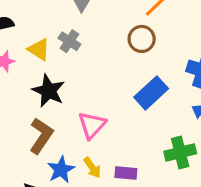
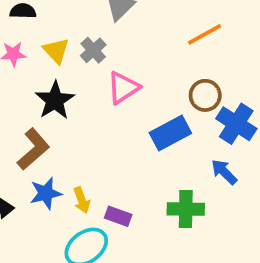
brown circle: (142, 39) -> (205, 95), moved
pink triangle: (92, 125) -> (123, 88), moved

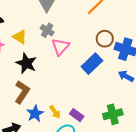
gray cross: (93, 50) -> (47, 30), moved
green cross: (186, 209) -> (113, 114), moved
purple rectangle: (118, 216) -> (77, 115), turned 32

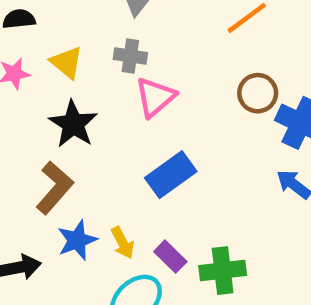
gray cross: (47, 30) -> (130, 56), turned -32
blue rectangle: (92, 64) -> (171, 175), moved
green cross: (113, 114) -> (223, 271), moved

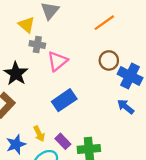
gray cross: (130, 56) -> (37, 45), moved
yellow triangle: (67, 63) -> (27, 25), moved
blue star: (77, 240) -> (16, 144), moved

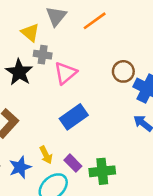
orange line: (104, 23) -> (95, 21), moved
black star: (16, 74) -> (19, 72), moved

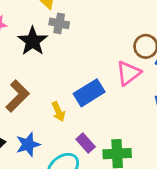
pink triangle: (65, 73) -> (128, 73), moved
yellow arrow: (46, 155) -> (58, 112), moved

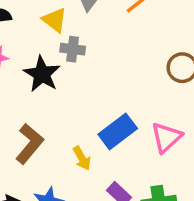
pink triangle: (128, 73) -> (166, 137), moved

